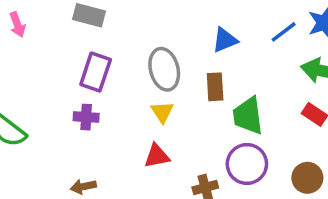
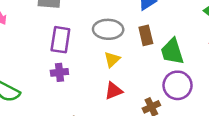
gray ellipse: (164, 69) -> (108, 29), turned -64
yellow triangle: (162, 112) -> (112, 59), turned 30

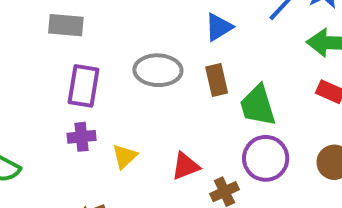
yellow triangle: (112, 59) -> (125, 156), moved
red triangle: (114, 91) -> (185, 166), moved

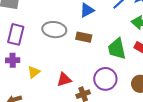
brown rectangle: (217, 80) -> (84, 37), turned -70
green trapezoid: (258, 105) -> (117, 49), moved

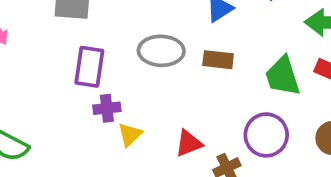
purple cross: (13, 60) -> (107, 108), moved

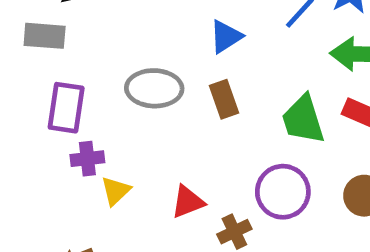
brown rectangle: (218, 60) -> (224, 99), turned 64

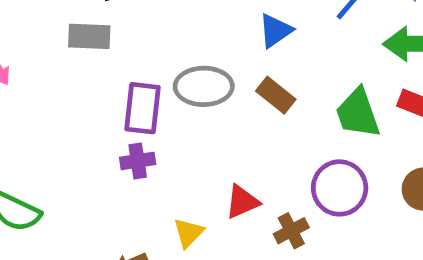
brown rectangle: (224, 99) -> (276, 95), turned -30
purple rectangle: (66, 108) -> (143, 108), moved
yellow triangle: (116, 191) -> (189, 233), moved

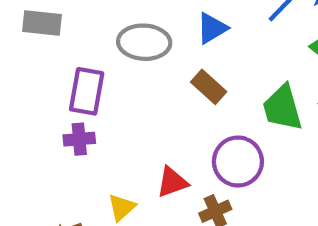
gray ellipse: (204, 86) -> (144, 42), moved
purple circle: (340, 188) -> (238, 162), moved

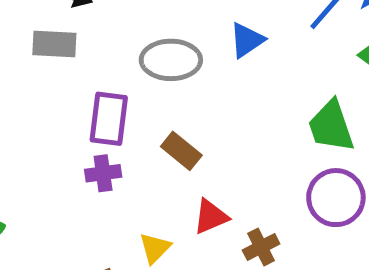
brown rectangle: (209, 87) -> (181, 151), moved
purple circle: (238, 162) -> (336, 198), moved

